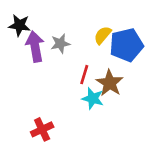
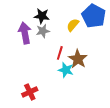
black star: (19, 25) -> (42, 16), moved
blue pentagon: (126, 45) -> (94, 16), moved, turned -30

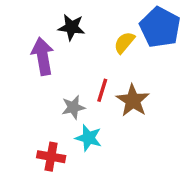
gray star: (43, 31) -> (73, 107), moved
cyan star: (66, 70) -> (89, 138), moved
red cross: (30, 92) -> (51, 157), turned 35

